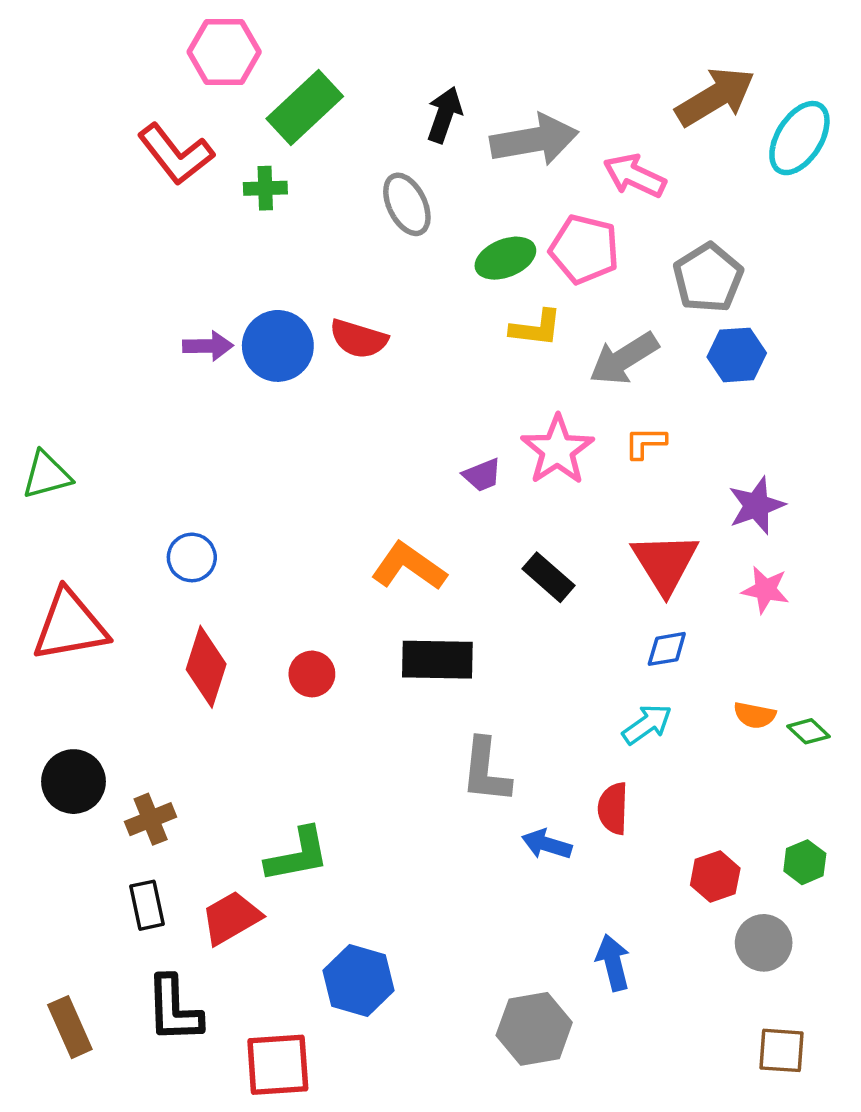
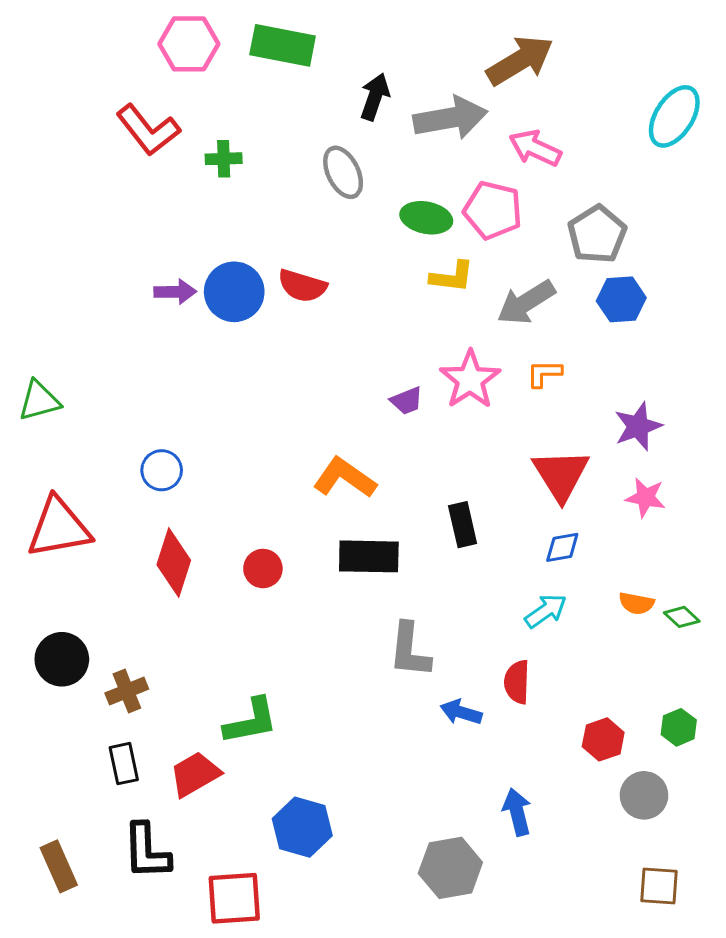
brown arrow: (715, 97) -> (520, 60), moved
green rectangle: (305, 108) -> (283, 45), moved, turned 54
green ellipse: (505, 258) -> (426, 218), turned 33
black rectangle: (549, 577) -> (463, 525), moved, turned 36

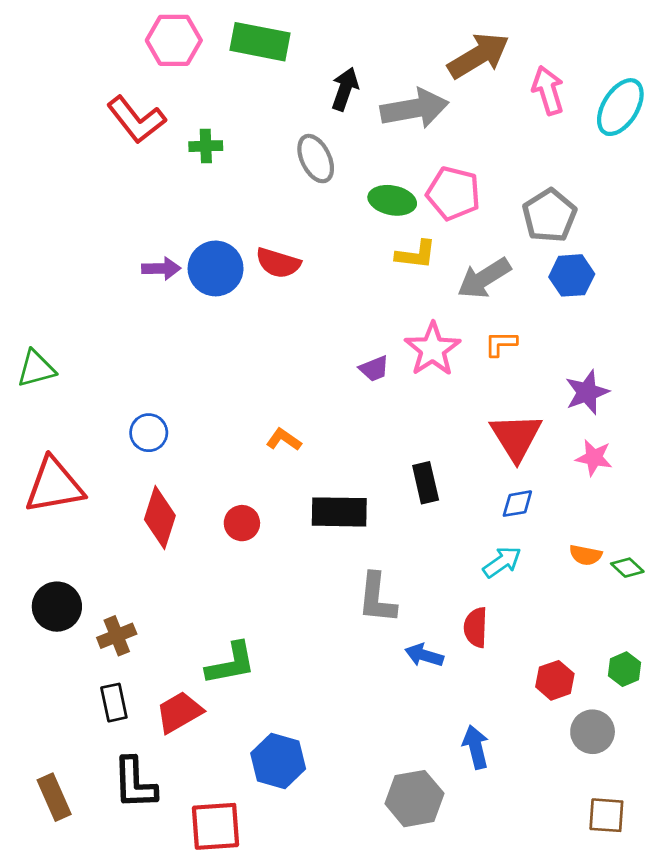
pink arrow: (535, 148) -> (548, 90), moved, turned 48
orange L-shape: (345, 478) -> (284, 440), moved, size x0.6

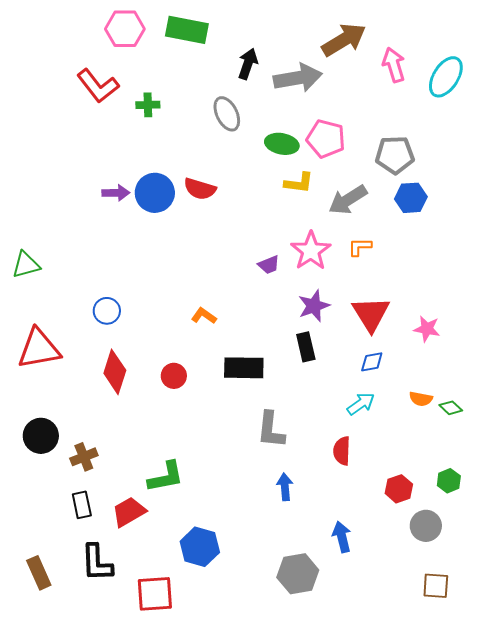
gray pentagon: (549, 216) -> (395, 155), turned 30
purple star: (587, 392) -> (314, 306), moved
blue arrow: (424, 655) -> (285, 487), moved, turned 68

